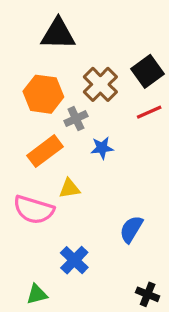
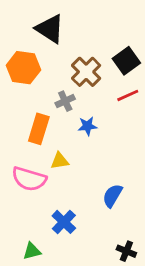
black triangle: (58, 34) -> (50, 29), turned 32
orange hexagon: (43, 94) -> (23, 68), moved
orange rectangle: (45, 151) -> (39, 129), turned -36

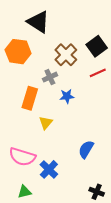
yellow triangle: (60, 161) -> (46, 123), turned -40
pink semicircle: (29, 179) -> (22, 157), moved

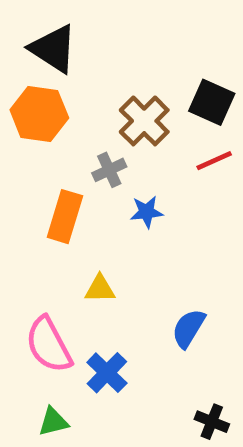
black triangle: (38, 22) -> (53, 49), moved
black square: (97, 46) -> (212, 102), turned -30
yellow triangle: (46, 123) -> (100, 289), moved, turned 48
pink semicircle: (22, 157) -> (49, 345), turned 45

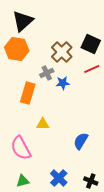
black triangle: (53, 49) -> (23, 21), turned 45
blue star: (147, 212) -> (63, 83), moved
blue cross: (107, 373) -> (59, 178), moved

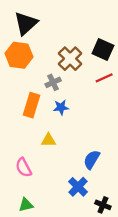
blue star: (63, 83) -> (61, 107), moved
pink semicircle: (21, 148) -> (24, 167), size x0.7
blue cross: (59, 178) -> (78, 187), moved

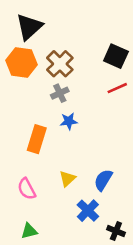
brown cross: (70, 59) -> (60, 64), moved
orange rectangle: (31, 105) -> (37, 139), moved
yellow triangle: (48, 140) -> (67, 179), moved, turned -42

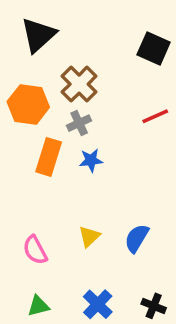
black square: (116, 56) -> (154, 49), moved
orange hexagon: (21, 62) -> (28, 104), moved
orange rectangle: (37, 139) -> (49, 157), moved
blue cross: (88, 211) -> (98, 304), moved

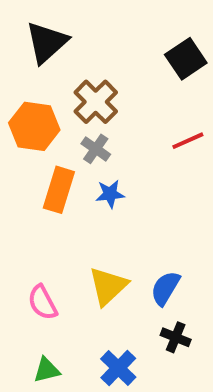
black square: (154, 49) -> (186, 59), turned 32
gray cross: (79, 123) -> (96, 149), turned -30
yellow triangle: (89, 237) -> (108, 286), size x1.5
black cross: (154, 306) -> (176, 337), moved

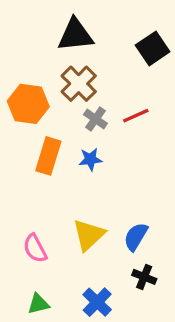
black triangle: (47, 42) -> (75, 35), moved, turned 36
red line: (188, 141) -> (136, 116), moved
gray cross: (96, 149) -> (95, 119), moved

